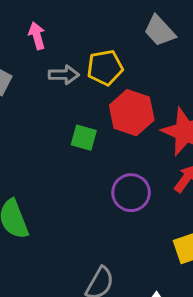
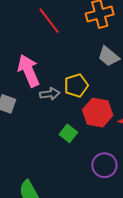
pink arrow: (37, 36) -> (29, 71), size x1.8
green square: (84, 138) -> (68, 133), turned 30

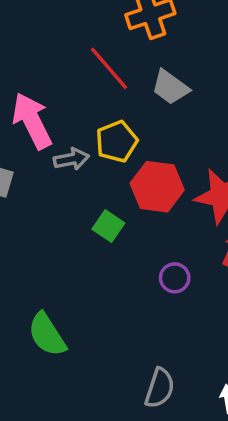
red line: (49, 21) -> (109, 68), moved
purple circle: (104, 165) -> (175, 278), size x0.7

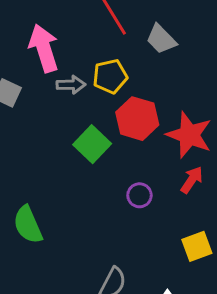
green square: (108, 226) -> (92, 144), size x1.4

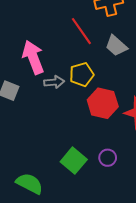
green square: (92, 144) -> (74, 161), moved
green semicircle: (28, 225) -> (29, 184), turned 144

